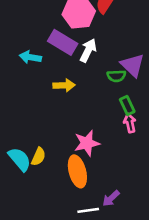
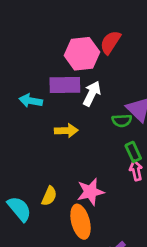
purple rectangle: (63, 42) -> (65, 85), turned -32
yellow semicircle: (38, 157) -> (49, 196), moved

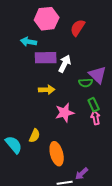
pink hexagon: (82, 54) -> (47, 19), moved
cyan arrow: (31, 101) -> (29, 42), moved
pink star: (90, 192) -> (65, 113), moved

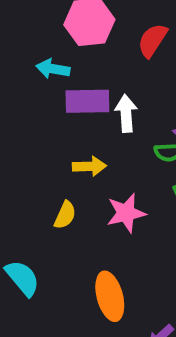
white arrow: (65, 64) -> (126, 113), turned -30
yellow semicircle: (35, 136) -> (65, 215), moved

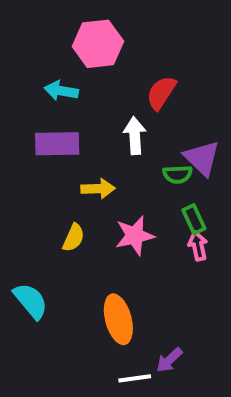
red semicircle: (152, 40) -> (161, 93), moved
purple rectangle: (87, 101) -> (57, 144), moved

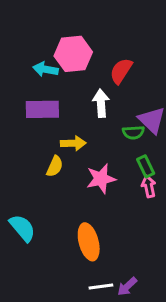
pink hexagon: (98, 44) -> (73, 54), moved
yellow semicircle: (73, 238) -> (55, 166), moved
purple arrow: (169, 360) -> (127, 287), moved

